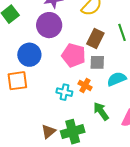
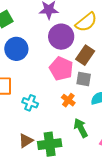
purple circle: (49, 25) -> (61, 37), moved
blue circle: (29, 55) -> (16, 49), moved
cyan cross: (64, 92) -> (30, 103), moved

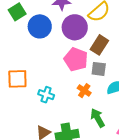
blue circle: (16, 49) -> (40, 26), moved

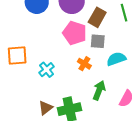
cyan cross: (46, 95) -> (47, 70), turned 35
green arrow: (98, 118) -> (99, 90), turned 54

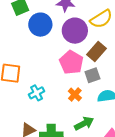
gray square: (98, 41) -> (92, 75), turned -35
green arrow: (99, 90) -> (84, 124), turned 30

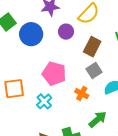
purple circle: (75, 31) -> (66, 32), size x0.6
pink pentagon: (71, 62) -> (54, 74), moved

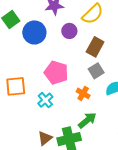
green arrow: (98, 119) -> (87, 120), moved

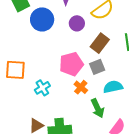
pink pentagon: (56, 73) -> (71, 64), moved, turned 30
green arrow: (87, 120) -> (98, 108), moved, turned 96

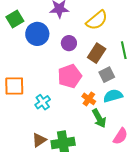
purple circle: (77, 23) -> (69, 43), moved
gray square: (97, 67) -> (107, 75), moved
orange cross: (81, 87) -> (89, 99), moved

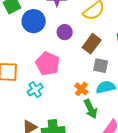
gray square: (107, 75) -> (101, 66), turned 35
pink pentagon: (70, 76) -> (48, 64), moved, turned -30

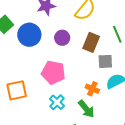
cyan cross: (35, 90) -> (57, 102), moved
green arrow: (91, 109) -> (86, 109), moved

